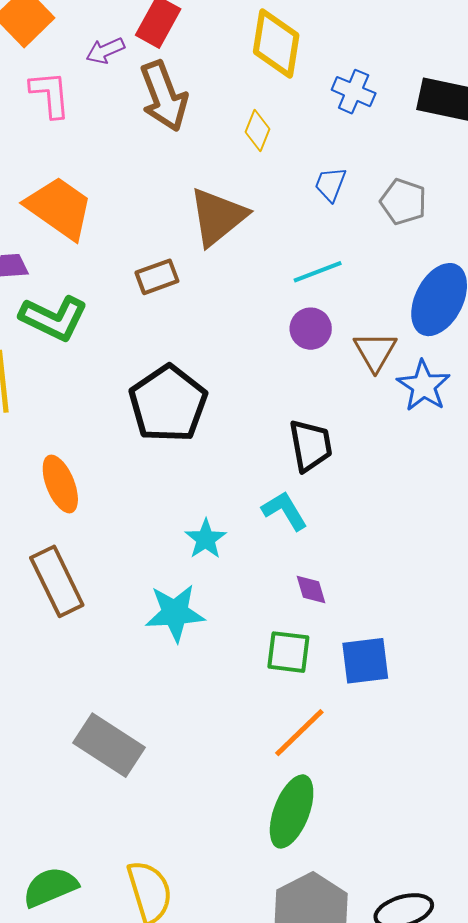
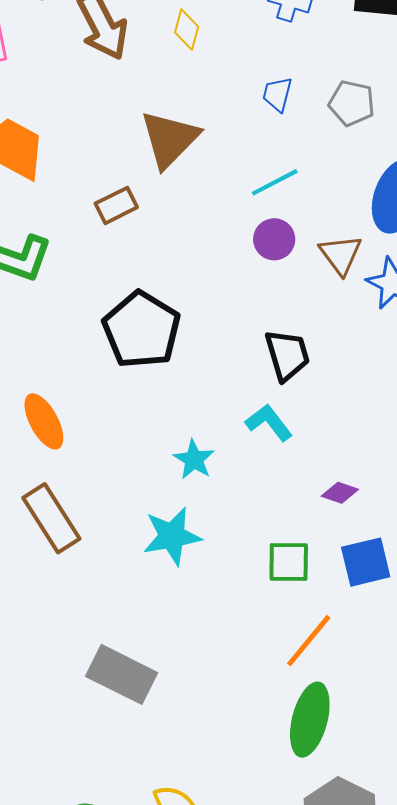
yellow diamond: (257, 131) -> (187, 30), moved
purple diamond: (311, 590) -> (340, 493), moved, turned -48

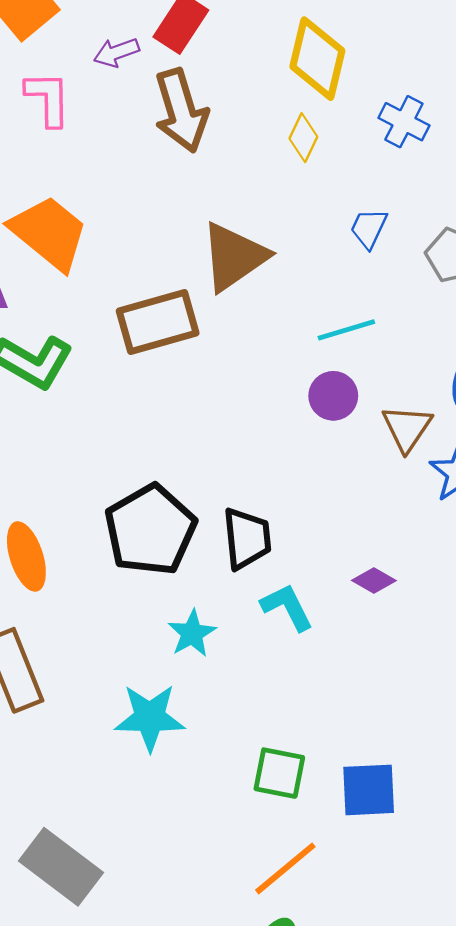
yellow diamond: (187, 30) -> (303, 138), moved
brown rectangle: (116, 205) -> (158, 322), size x1.6
black pentagon: (142, 330) -> (150, 530), moved
black trapezoid: (287, 355) -> (247, 538), moved
purple diamond: (340, 493) -> (374, 580), moved

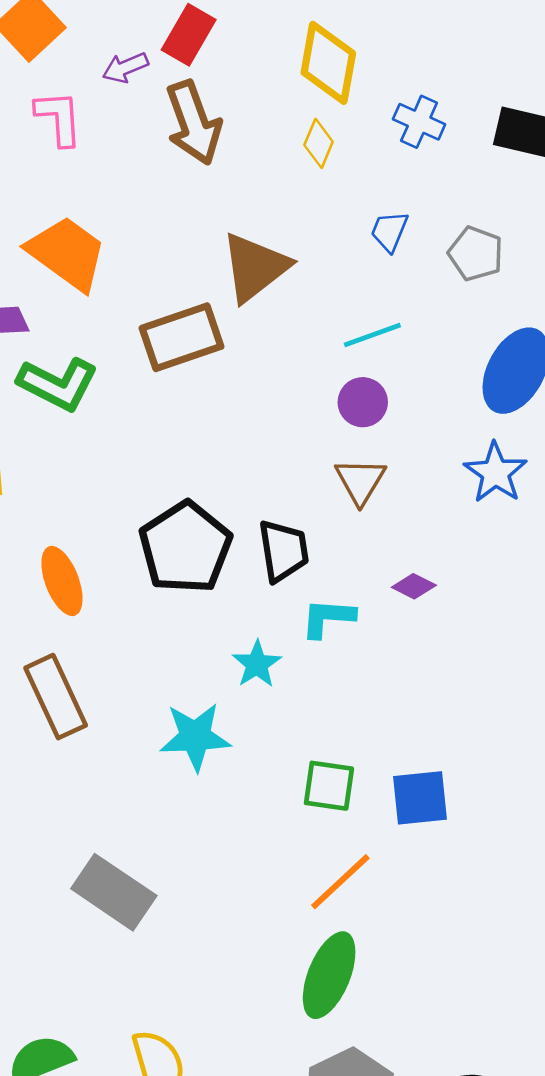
brown triangle: (407, 428) -> (360, 481), moved
cyan L-shape: (287, 607) -> (328, 618), turned -56
cyan star: (192, 633) -> (257, 664), moved

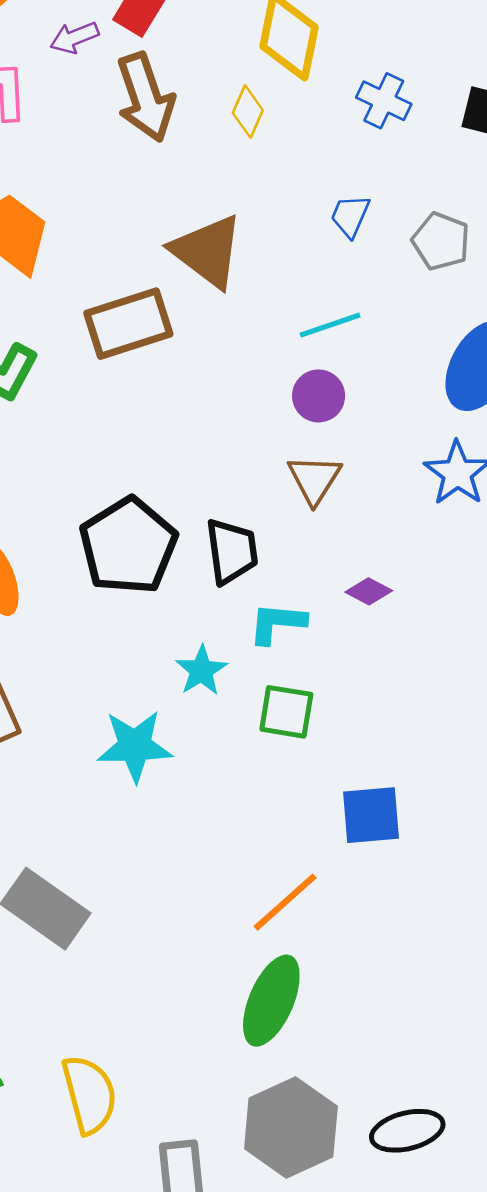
yellow diamond: (319, 143) -> (248, 112), moved
brown triangle: (255, 267) -> (207, 251), turned -46
green square: (329, 786) -> (286, 712), moved

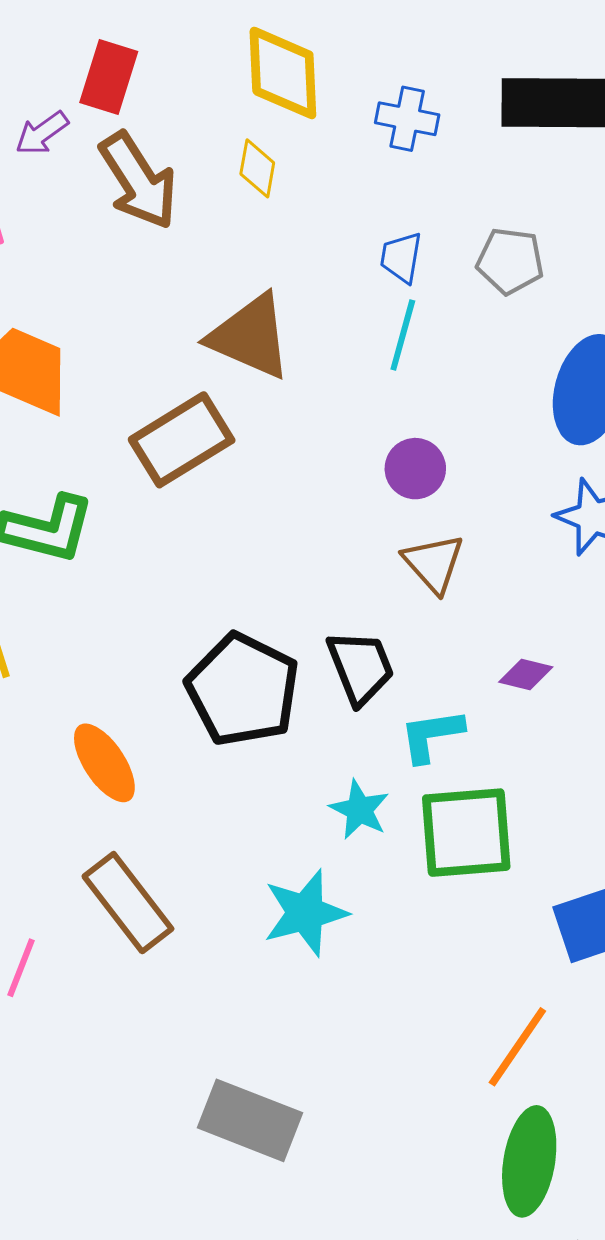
cyan line: (330, 325) -> (403, 335), moved, turned -42
green square: (286, 712) -> (466, 833), size x1.5

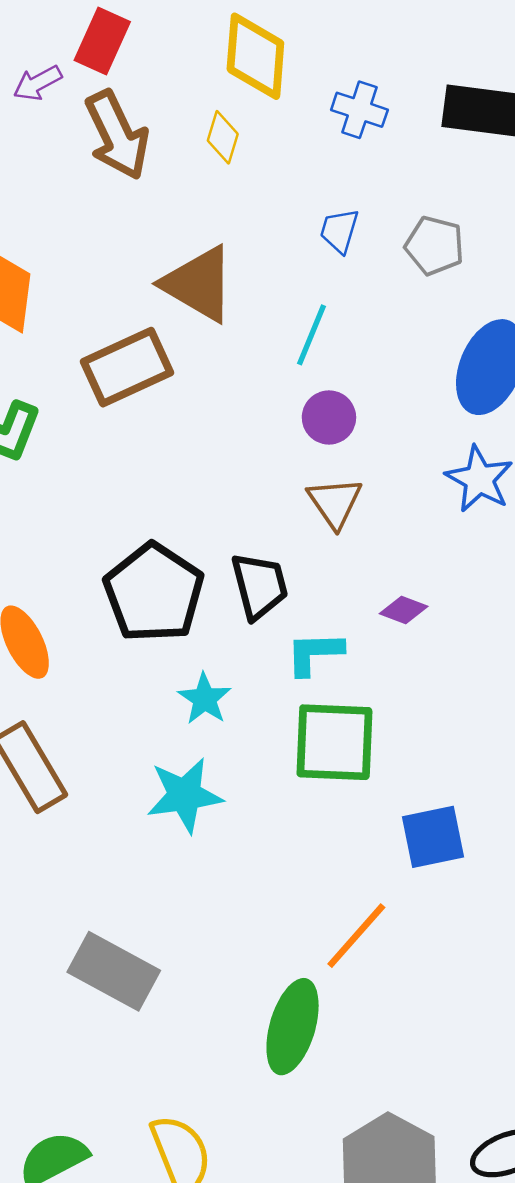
cyan line: (403, 335) -> (312, 335), moved
cyan star: (359, 810) -> (205, 699), moved
green ellipse: (529, 1161) -> (293, 1027), moved

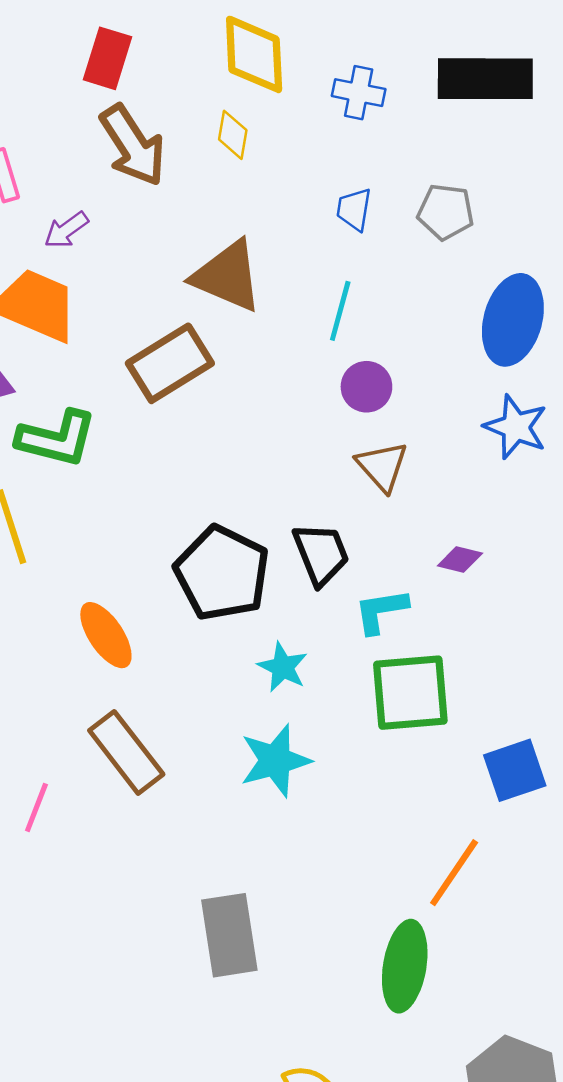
purple arrow: (38, 83) -> (66, 230), moved
gray rectangle: (114, 971) -> (229, 935), turned 60

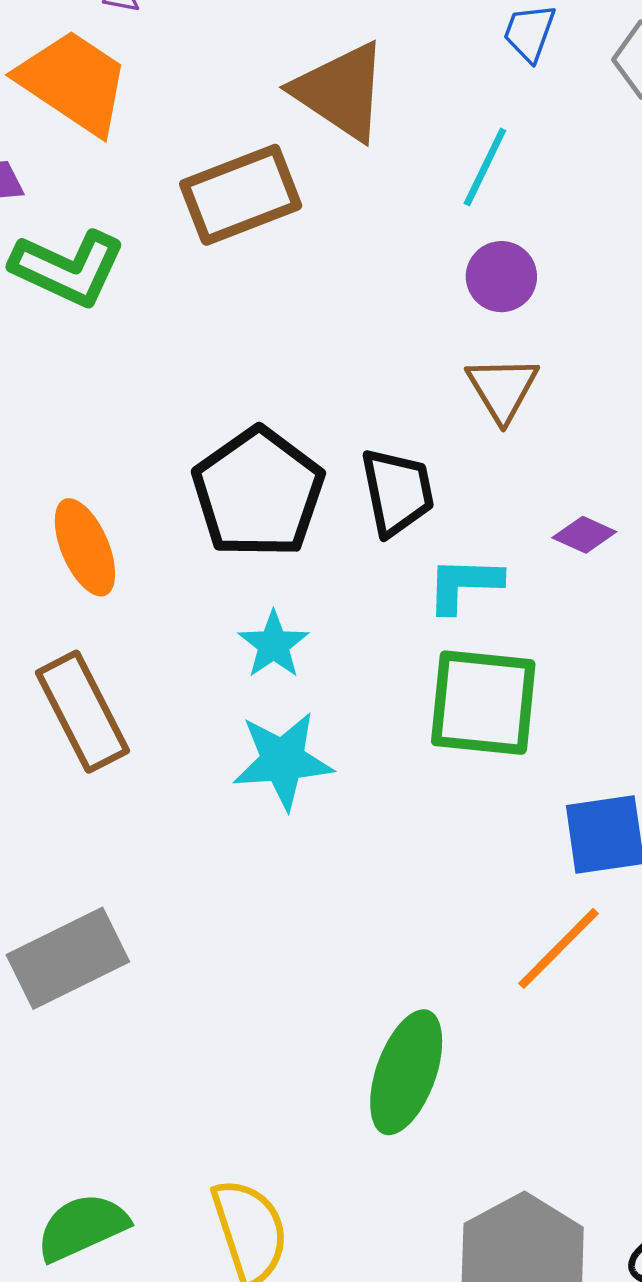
cyan star: (283, 667) -> (273, 645), moved
orange line: (454, 873) -> (559, 948), moved
gray rectangle: (229, 935) -> (68, 958), moved, turned 62

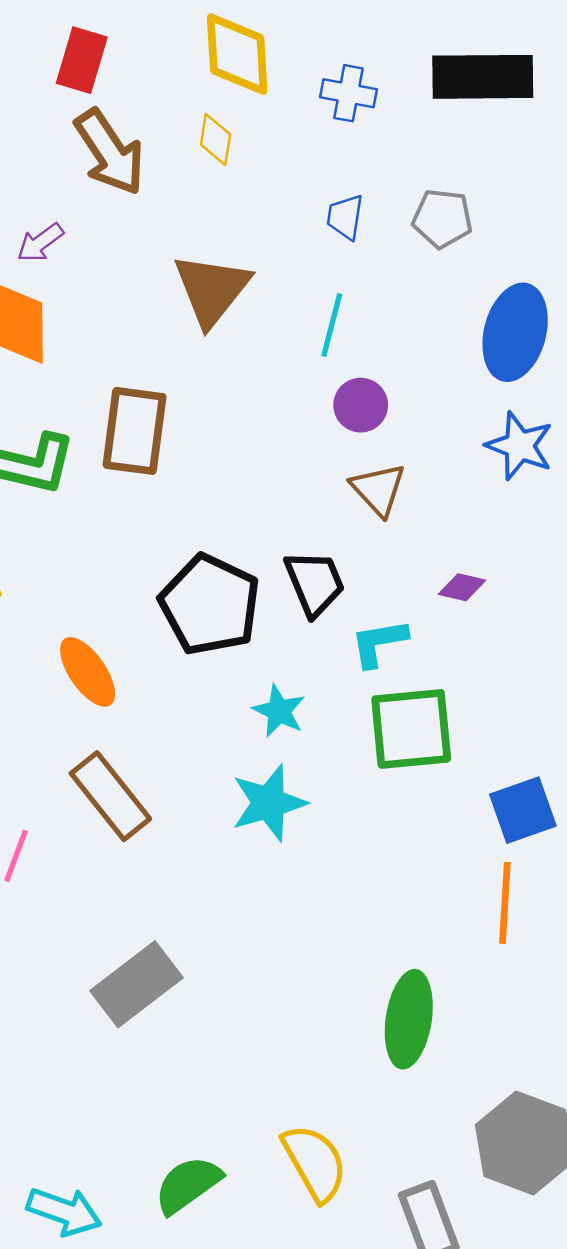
brown triangle: (341, 91) -> (212, 290), turned 46
brown rectangle: (241, 195) -> (135, 431), moved, turned -50
cyan star: (273, 645) -> (279, 711), moved
orange line: (559, 948) -> (505, 903), turned -30

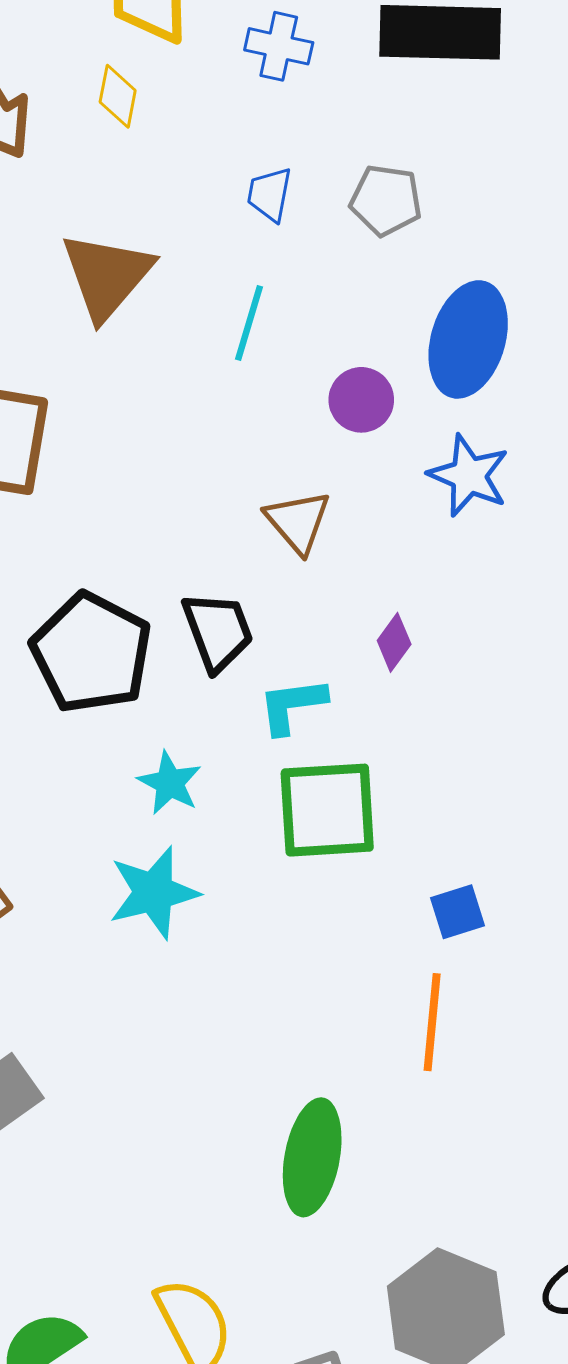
purple circle: (361, 405) -> (361, 400), moved
purple diamond: (462, 587) -> (394, 642), turned -69
blue square: (523, 810) -> (458, 912), size x0.7

